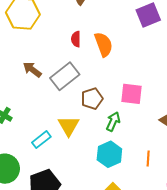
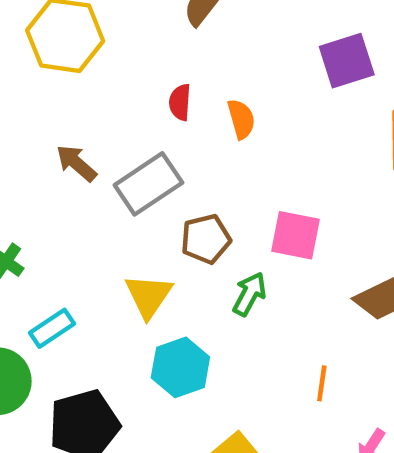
orange semicircle: (104, 44) -> (241, 119), size x0.7
cyan rectangle: (41, 140) -> (52, 328), moved
cyan hexagon: (109, 154) -> (180, 367), moved

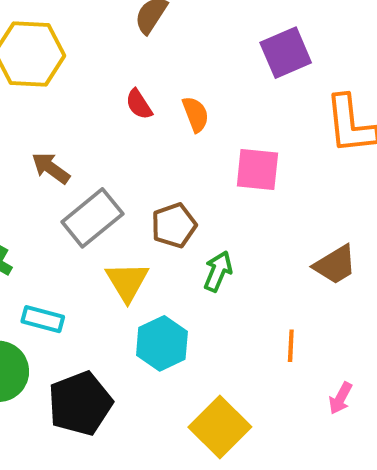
red semicircle: (180, 102) -> (139, 104), turned -32
gray rectangle: (148, 184) -> (92, 218), moved
pink square: (296, 235) -> (257, 170), moved
cyan rectangle: (52, 328) -> (43, 319), turned 54

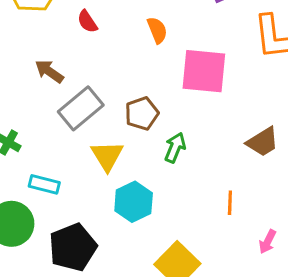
red semicircle: (139, 104) -> (87, 22), moved
pink square: (257, 170) -> (204, 71), size x1.4

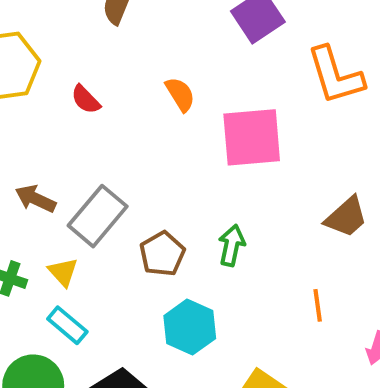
brown arrow: (49, 71) -> (35, 199), moved
brown pentagon: (142, 113) -> (162, 254), moved
yellow triangle: (107, 156) -> (63, 272), moved, size x0.7
cyan rectangle: (44, 184) -> (67, 325), turned 36

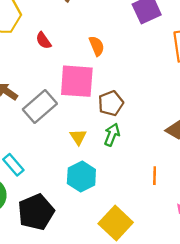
pink square: (252, 137) -> (77, 81), moved
brown pentagon: (162, 254) -> (111, 103), moved
yellow triangle: (63, 272) -> (78, 137), moved

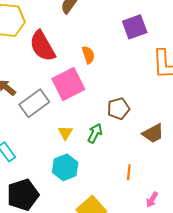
red semicircle: (43, 40) -> (42, 46), size x2.0
pink square: (77, 81) -> (68, 84), turned -36
brown pentagon: (111, 103) -> (118, 109), moved

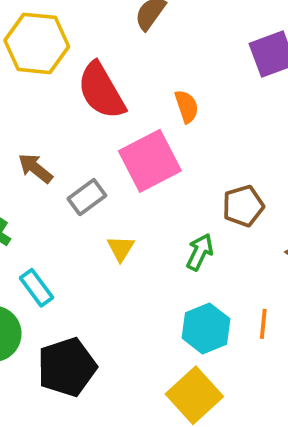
gray rectangle: (34, 103) -> (87, 197), size x0.7
yellow triangle: (65, 133) -> (121, 248), moved
cyan hexagon: (65, 167) -> (206, 328), moved

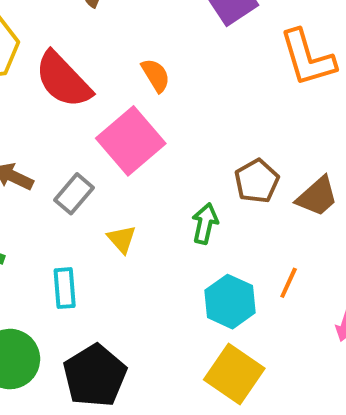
brown pentagon: (243, 206) -> (257, 181), moved
cyan rectangle: (37, 288) -> (65, 288), moved, turned 45
orange line: (263, 324) -> (289, 283), turned 32

